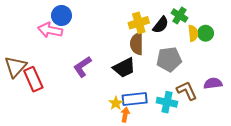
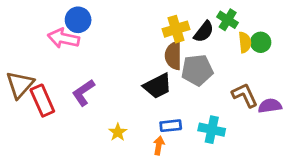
gray pentagon: (169, 59) -> (197, 70), moved
purple L-shape: (82, 67) -> (83, 93), moved
brown L-shape: (187, 91) -> (245, 95), moved
blue rectangle: (135, 99) -> (171, 126), size x0.7
yellow star: (116, 103) -> (118, 132), moved

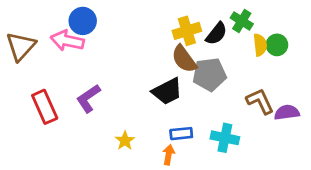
brown semicircle: (173, 56) -> (184, 59), turned -36
brown triangle: (20, 85) -> (21, 46), moved

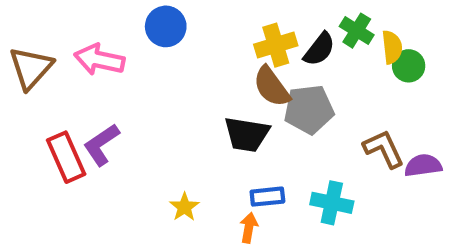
blue circle: (83, 21) -> (166, 26), moved
yellow semicircle: (260, 45) -> (392, 47), moved
black trapezoid: (167, 91) -> (247, 134), turned 36
purple L-shape: (88, 98) -> (101, 145), moved

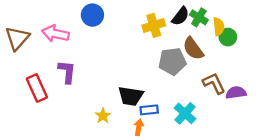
black semicircle: (319, 49) -> (180, 16), moved
brown semicircle: (272, 87) -> (193, 49), moved
black trapezoid: (247, 134) -> (131, 96), moved
purple L-shape: (101, 145) -> (67, 72), moved, turned 130
cyan cross: (332, 203) -> (185, 113), turned 30

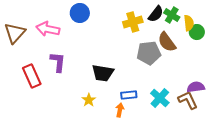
brown L-shape: (214, 83) -> (188, 100), moved
purple semicircle: (236, 93) -> (196, 87), moved
black trapezoid: (131, 96) -> (103, 73), moved

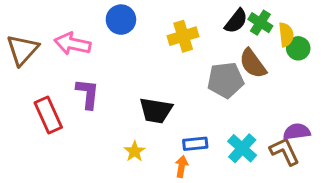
yellow cross: (133, 22) -> (183, 36), moved

